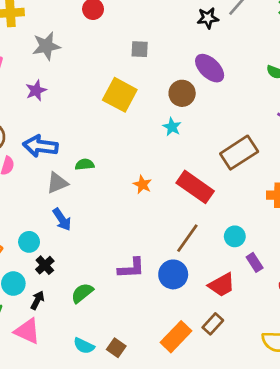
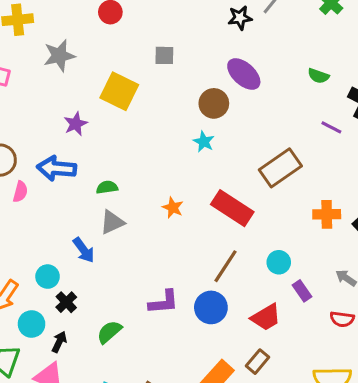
purple star: (36, 90) -> (76, 124), moved
yellow square: (120, 95) -> (119, 91), moved
gray triangle: (57, 183) -> (112, 222), moved

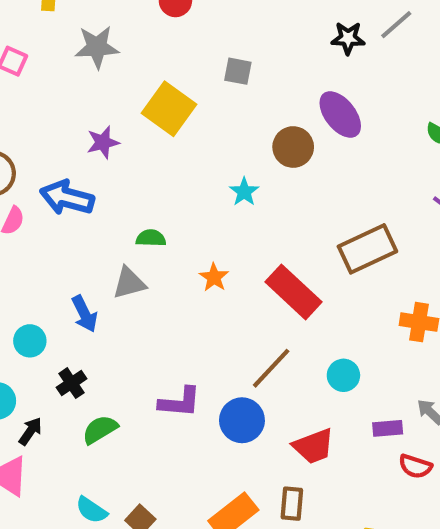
cyan star: (204, 142) -> (244, 192), moved
green semicircle: (107, 187) -> (151, 238), moved
purple rectangle: (302, 291) -> (388, 428), moved, turned -70
black cross: (66, 302) -> (71, 383), moved
brown rectangle: (257, 362) -> (292, 504), turned -45

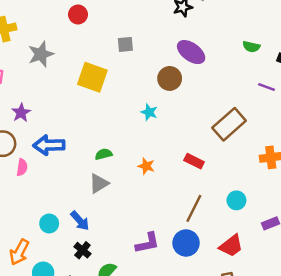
purple star: (103, 142) -> (21, 113), moved
red rectangle: (294, 292) -> (194, 161), size x0.6
blue arrow: (84, 314) -> (80, 221), moved
cyan circle: (30, 341) -> (49, 223), moved

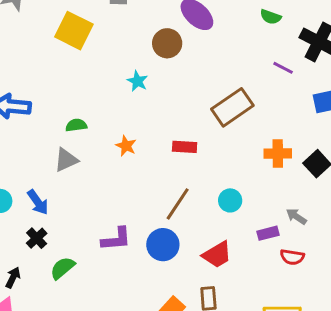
red rectangle: (194, 161) -> (185, 147), turned -30

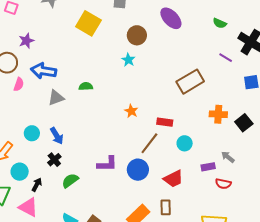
brown circle: (167, 43) -> (137, 35), moved
orange star: (126, 146) -> (131, 111), moved
red rectangle: (185, 147) -> (165, 122), moved
gray triangle: (66, 160) -> (56, 98), moved

